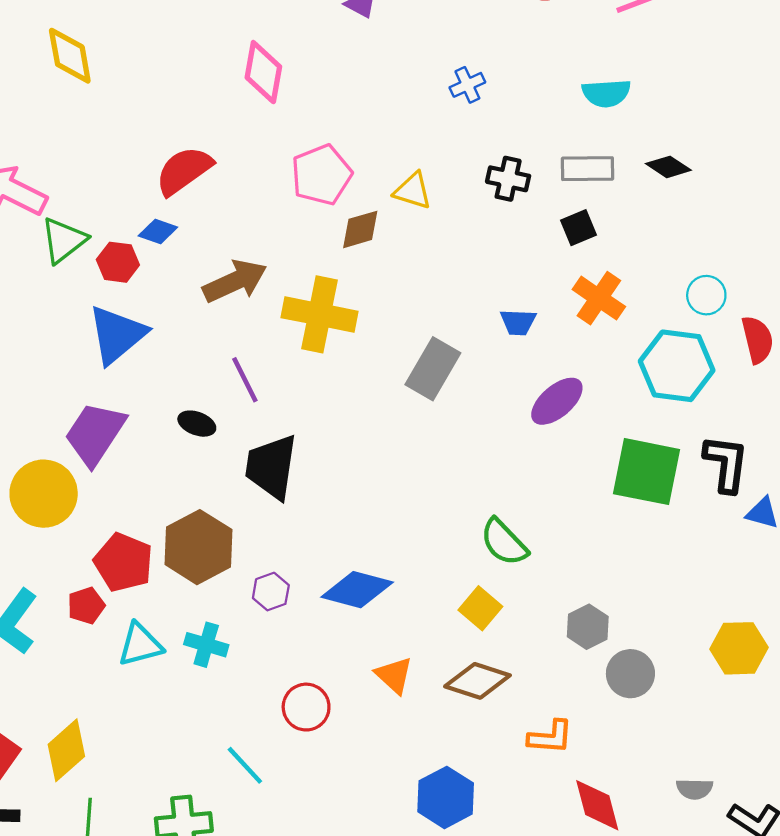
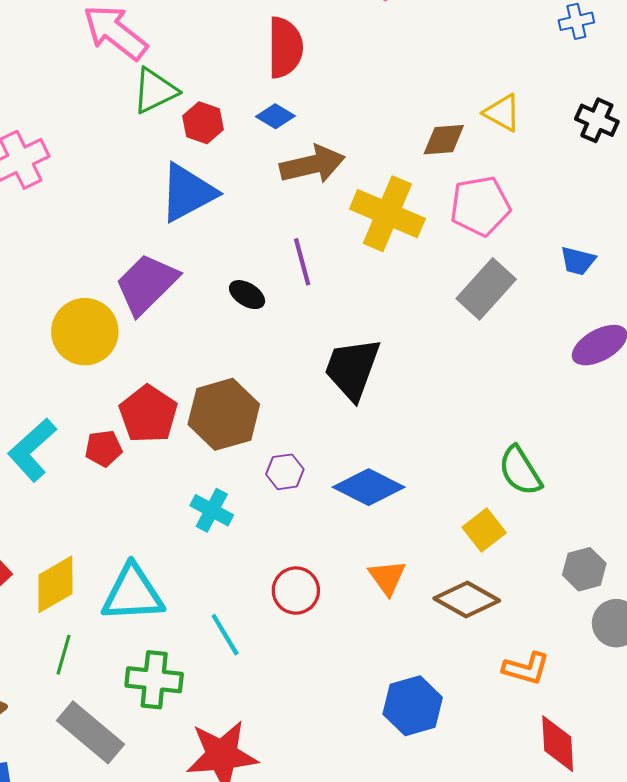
red semicircle: (184, 171) -> (285, 48), turned 114
pink pentagon: (321, 175) -> (480, 206), moved
blue diamond: (158, 232) -> (275, 116), moved
black trapezoid: (271, 467) -> (352, 369), moved
cyan triangle: (140, 645) -> (133, 593), moved, size x1.4

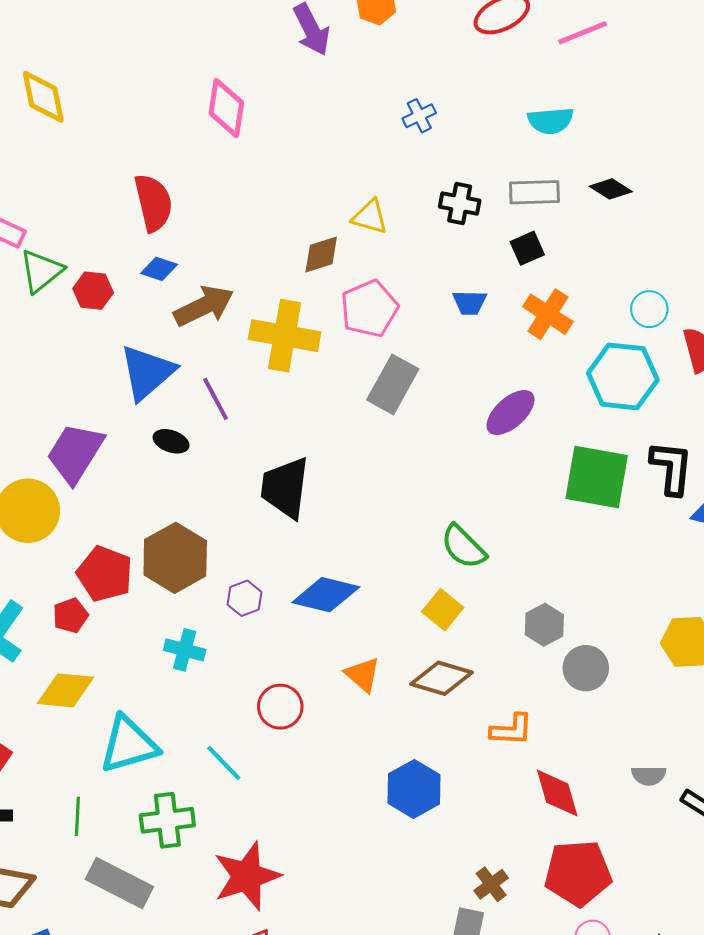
blue triangle: (188, 193) -> (147, 372), moved
blue trapezoid: (578, 261) -> (470, 303), moved
yellow diamond: (55, 584) -> (66, 690), moved, turned 48

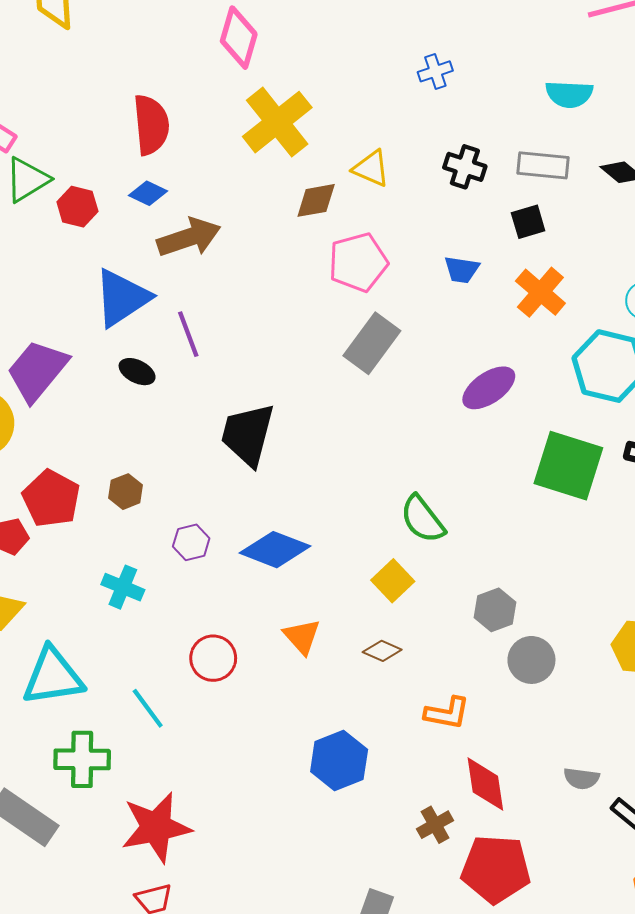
yellow cross: (285, 336) -> (277, 122), moved, turned 34
brown hexagon: (175, 558) -> (126, 492), size x0.5
brown diamond: (441, 678) -> (382, 651), size x0.6
brown cross: (491, 884) -> (435, 825), moved

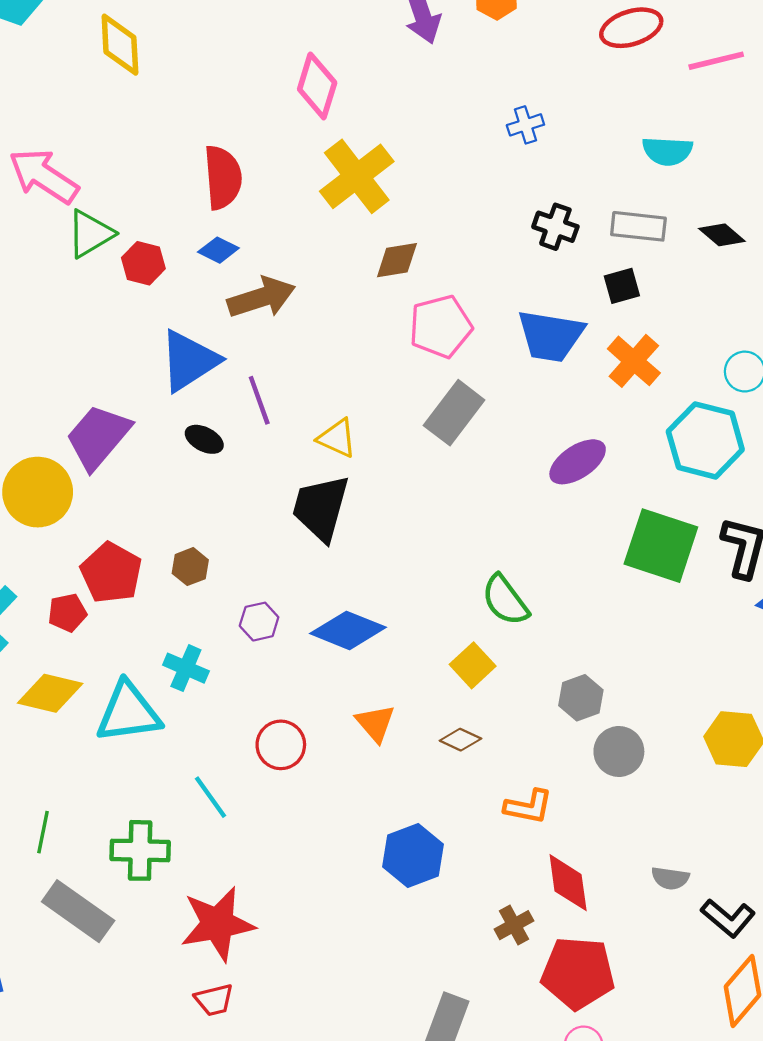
yellow triangle: (371, 168) -> (337, 438), moved
blue trapezoid: (462, 270) -> (551, 336), size x1.8
cyan triangle: (53, 676) -> (128, 712), moved

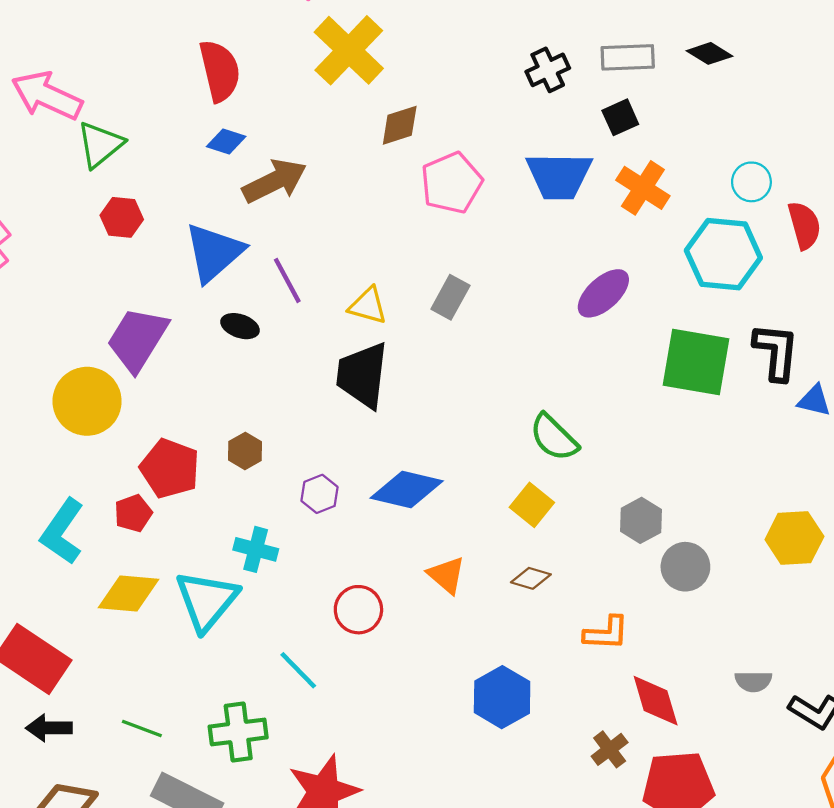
black cross: (555, 227) -> (548, 70), turned -36
red hexagon: (143, 263) -> (122, 217), moved
gray rectangle: (454, 413) -> (450, 297), moved, size x0.7
cyan triangle: (128, 712) -> (207, 601), turned -34
green line: (43, 832) -> (142, 728), turned -72

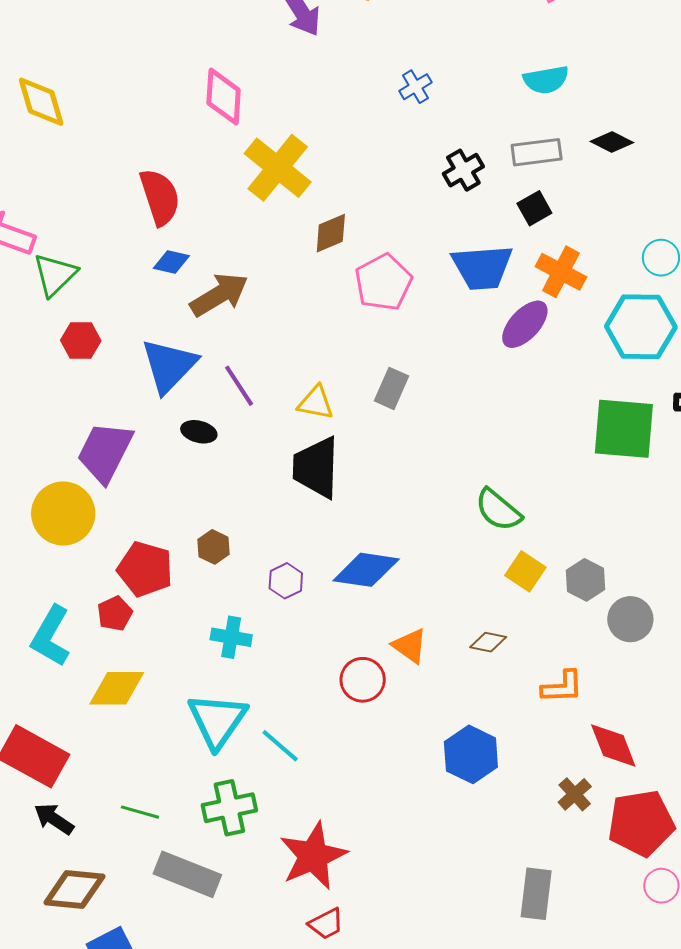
purple ellipse: (603, 293) -> (525, 324), moved
yellow square: (532, 505) -> (525, 571), moved
cyan triangle: (207, 601) -> (217, 721), moved
red circle: (358, 610) -> (363, 680), moved
black arrow: (49, 728) -> (54, 819), turned 39

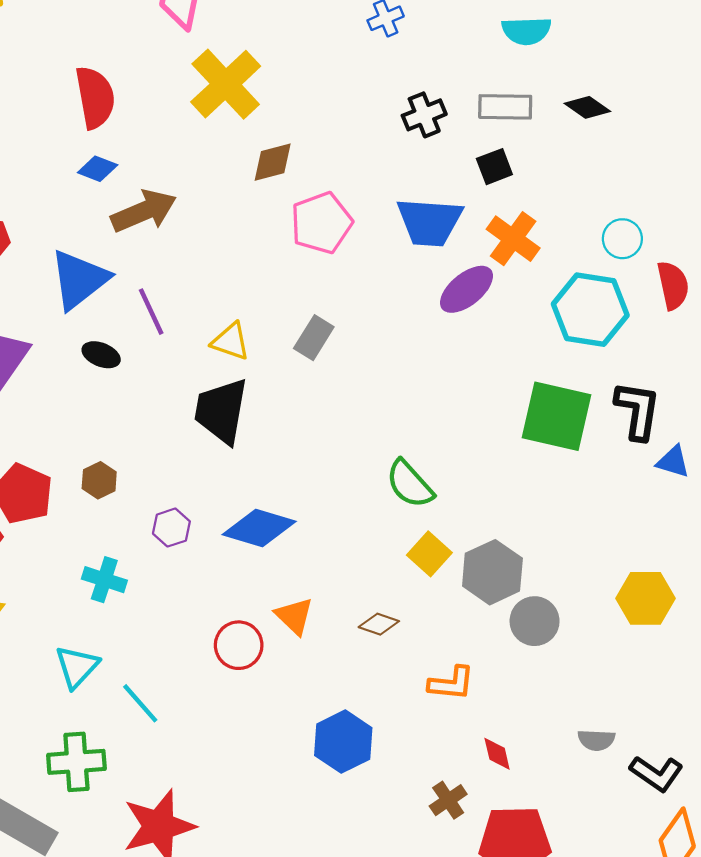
gray hexagon: (586, 580) -> (492, 572), size x1.4
cyan triangle: (217, 721) -> (77, 667), size x0.7
red diamond: (613, 746) -> (497, 754), size x0.6

